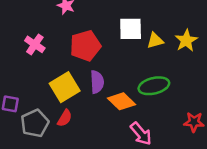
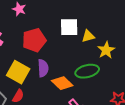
yellow star: (186, 41) -> (106, 50), moved
yellow square: (65, 87) -> (18, 72), turned -30

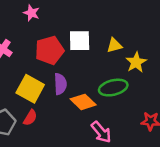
white square: (69, 27) -> (80, 41), moved

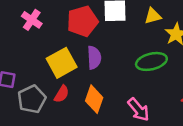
yellow square: (30, 89) -> (62, 63), turned 32
orange diamond: (83, 102) -> (94, 99), moved, turned 65

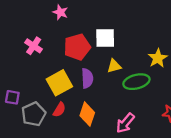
yellow triangle: (153, 16) -> (114, 66), moved
pink arrow: (138, 110) -> (125, 123), turned 80

